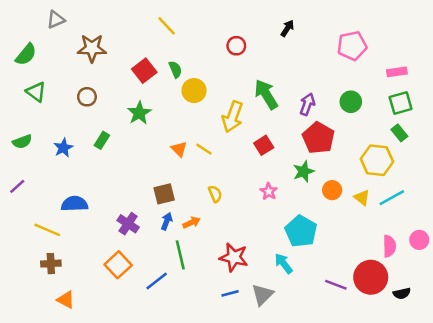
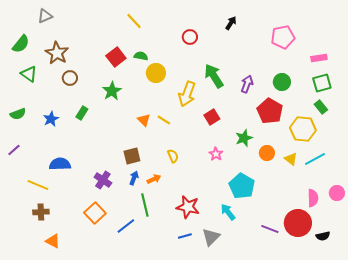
brown star: (92, 48) -> (57, 53), moved, turned 30
green semicircle: (175, 69) -> (141, 56), turned -56
red pentagon: (318, 138) -> (270, 111), moved

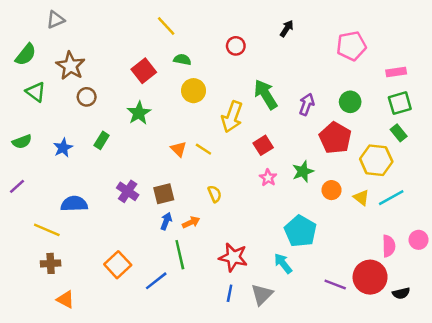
green semicircle: (141, 56) -> (182, 60), moved
pink star: (216, 154) -> (268, 178), moved
purple cross: (103, 180) -> (128, 191), moved
blue line: (185, 236) -> (230, 293), turned -64

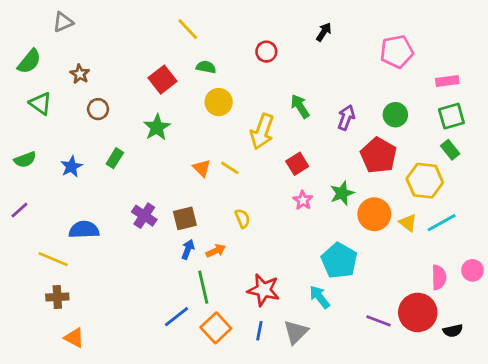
brown star: (70, 66) -> (80, 74), size x0.6
green arrow: (266, 94) -> (300, 106), size x0.7
orange circle: (331, 190) -> (374, 214), size x1.5
orange square: (118, 265) -> (216, 328), moved

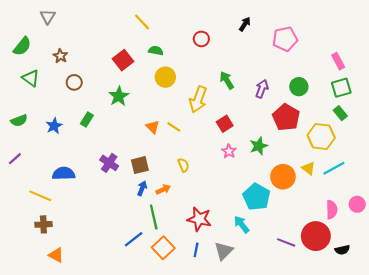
gray triangle: (63, 22) -> (48, 17), turned -35
pink pentagon: (397, 52) -> (285, 39), moved
pink rectangle: (447, 81) -> (338, 61), turned 70
orange circle: (374, 214) -> (283, 177), moved

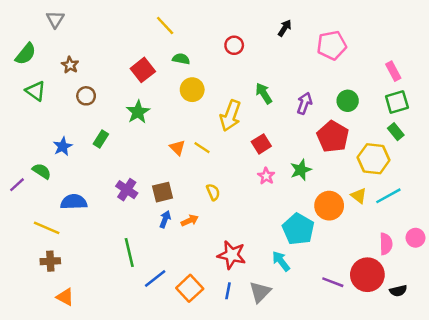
green semicircle: (19, 121) -> (42, 171), moved, turned -126
green line: (154, 217) -> (129, 253), moved

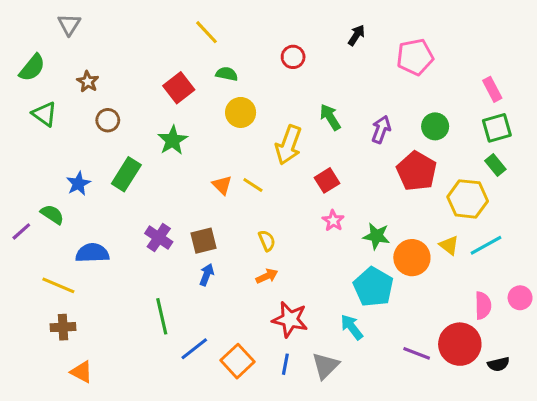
green rectangle: (101, 139) -> (126, 174), size x1.5
green star: (301, 170) -> (376, 236), moved, turned 30
orange arrow: (190, 220) -> (267, 276), moved

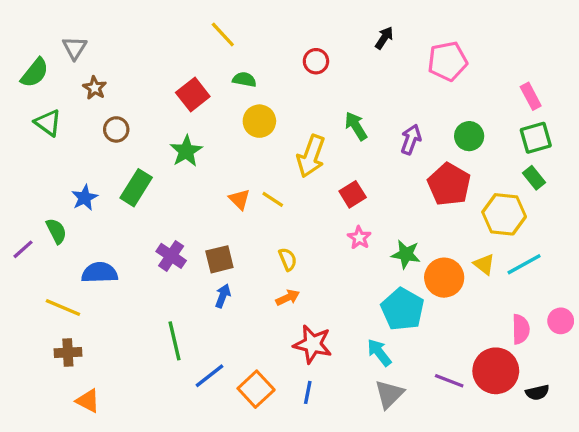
gray triangle: (69, 24) -> (75, 48), moved
green semicircle: (52, 214) -> (56, 231), turned 30
gray triangle: (325, 366) -> (389, 394), moved

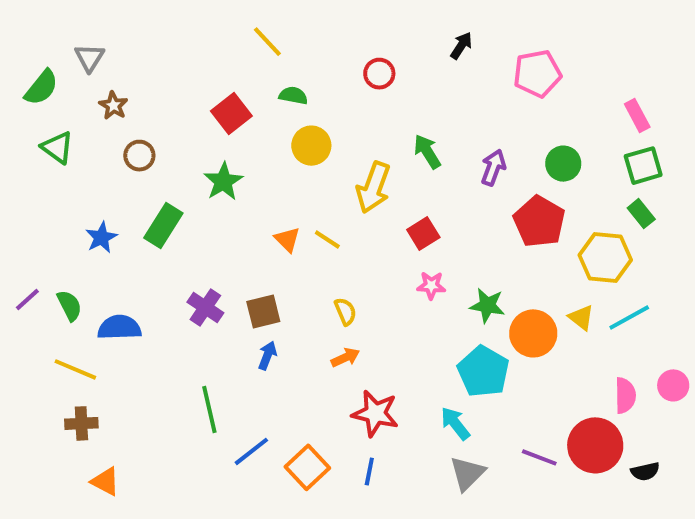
green semicircle: (56, 231) -> (69, 305), moved
pink star: (359, 238) -> (431, 285), turned -30

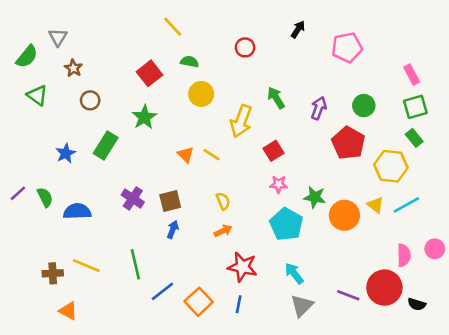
yellow line: (75, 369) -> (86, 266), moved
cyan pentagon: (483, 371) -> (286, 224), moved
black semicircle: (645, 471) -> (417, 304), turned 30

